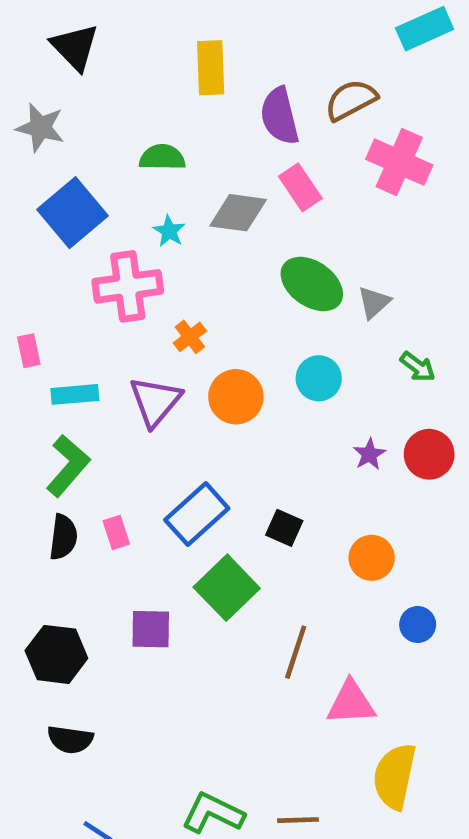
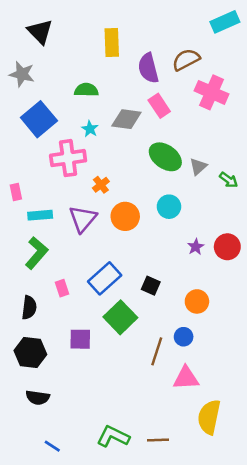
green arrow: (418, 367) -> (229, 180), moved
black semicircle: (63, 537) -> (29, 308), moved
blue circle: (418, 624) -> (184, 337), moved

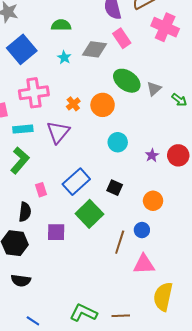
pink cross: (68, 158) -> (34, 93), moved
cyan circle: (169, 207) -> (118, 142), moved
orange circle: (125, 216) -> (103, 105), moved
black semicircle: (29, 308) -> (25, 212), moved

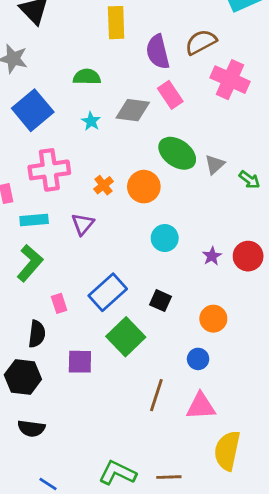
purple triangle: (58, 132) -> (83, 224), size x0.7
brown line: (120, 242) -> (156, 395), moved

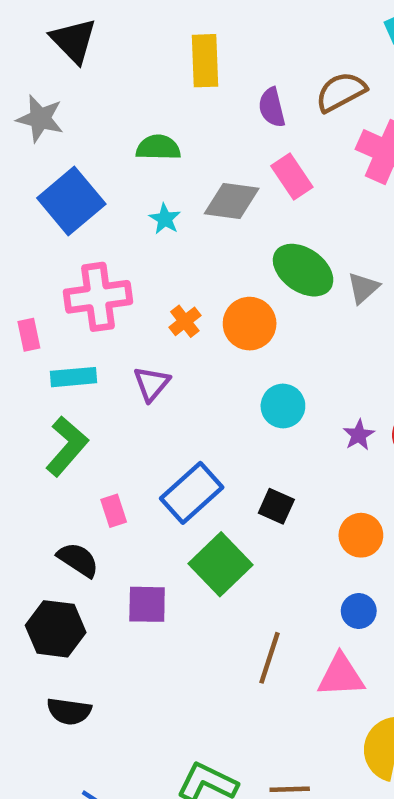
purple semicircle: (158, 52) -> (272, 107), size x0.7
black semicircle: (37, 334) -> (78, 560), turned -64
blue circle: (198, 359) -> (359, 611), moved

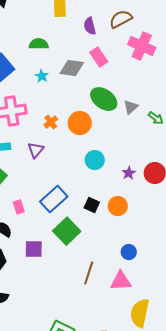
orange circle: (361, 535) -> (118, 206), moved

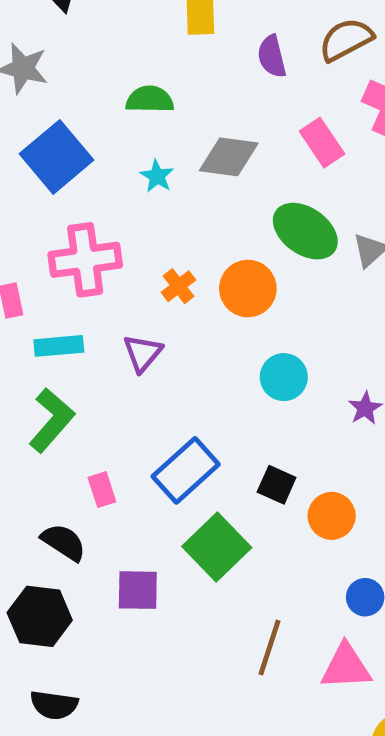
pink rectangle: (99, 57) -> (322, 143), moved
orange circle: (118, 206) -> (332, 516), moved

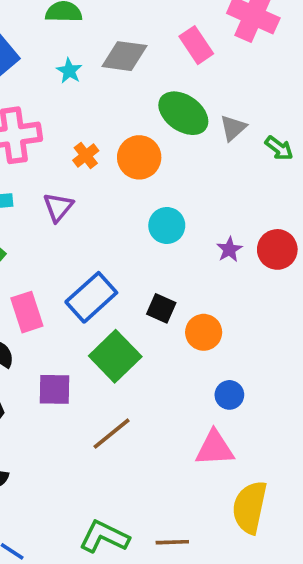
pink rectangle: (102, 490) -> (27, 312), size x1.5
brown line: (269, 647) -> (112, 434), moved, turned 33

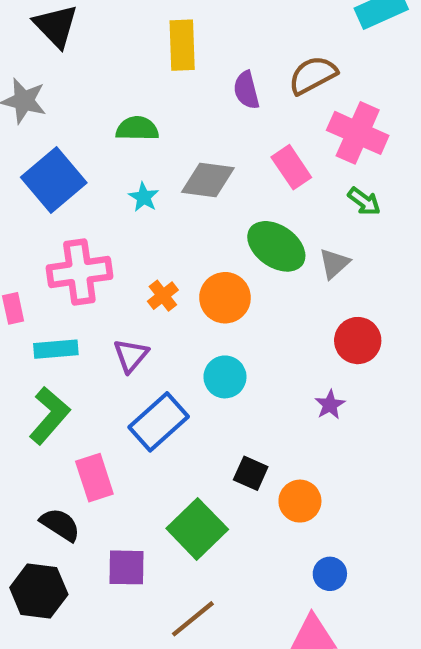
green arrow: (279, 148) -> (364, 201), moved
cyan circle: (167, 226) -> (225, 377), moved
red circle: (277, 249) -> (358, 341), moved
blue rectangle: (91, 297) -> (159, 422), moved

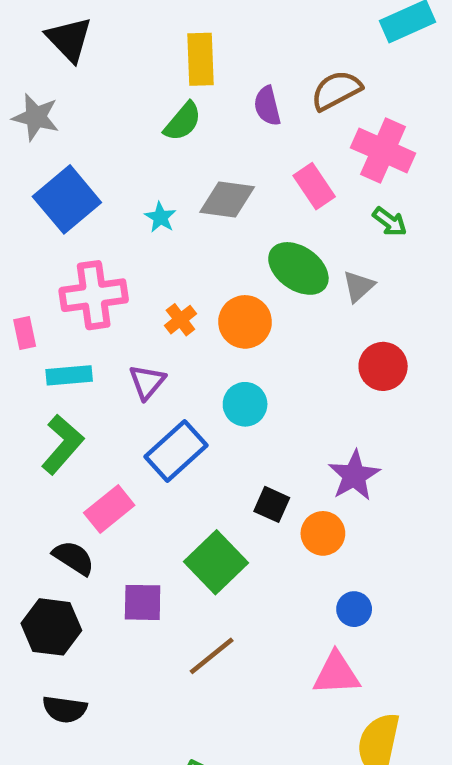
green semicircle: (137, 129) -> (183, 122), moved, turned 129
purple star: (330, 405) -> (354, 476), moved, size x1.6
pink rectangle: (94, 478) -> (109, 509), turned 69

